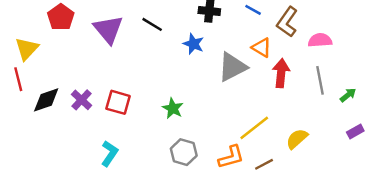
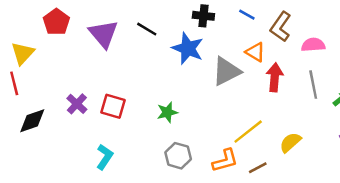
blue star: (193, 44) -> (188, 48), size x1.5
black diamond: (46, 100) -> (32, 121), moved
green star: (173, 108) -> (167, 112), turned 30

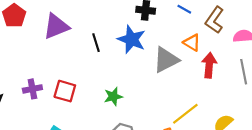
black line: (147, 29) -> (96, 43), moved, turned 42
purple triangle: (103, 34) -> (56, 26), turned 48
purple cross: (77, 104) -> (32, 89), turned 36

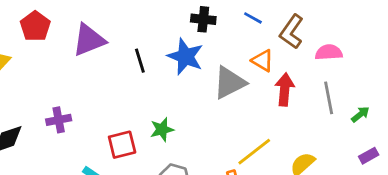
red square: (65, 91) -> (122, 145), moved, turned -30

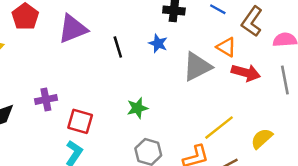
blue star: (185, 56) -> (158, 43), size x0.6
red arrow: (285, 90) -> (246, 73), turned 100
red square: (122, 145) -> (80, 121), moved, turned 30

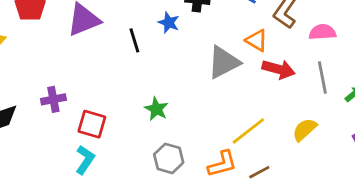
blue star: (158, 43) -> (169, 23), moved
green star: (137, 108) -> (156, 109), turned -30
yellow semicircle: (262, 139) -> (305, 130), moved

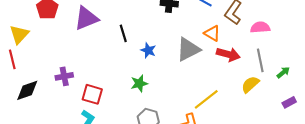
blue star: (169, 23) -> (148, 50), moved
green star: (156, 109) -> (139, 83), turned 30
yellow semicircle: (305, 130) -> (250, 84), moved

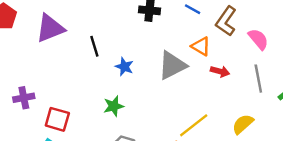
pink semicircle: (260, 27) -> (258, 39), turned 54
red arrow: (228, 54) -> (220, 71), size x0.7
yellow semicircle: (250, 84) -> (243, 124), moved

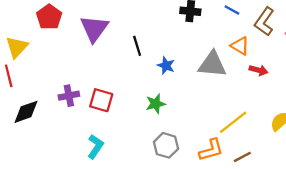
purple triangle: (50, 28) -> (94, 29), turned -32
gray triangle: (172, 65) -> (212, 64), turned 32
red square: (57, 119) -> (101, 100), moved

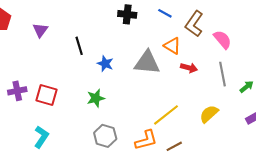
purple triangle: (94, 29) -> (40, 30), size x0.6

